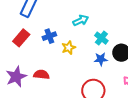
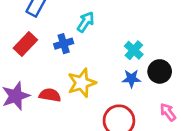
cyan arrow: (81, 20) -> (86, 22), moved, turned -35
yellow star: (69, 48) -> (82, 83), moved, size x1.5

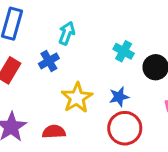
blue star: (131, 79) -> (119, 97), moved
red semicircle: (50, 95) -> (54, 132), moved

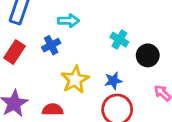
cyan arrow: (67, 33) -> (68, 21), turned 66

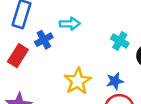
blue cross: (51, 45) -> (44, 40), moved

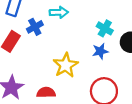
blue star: (115, 81) -> (100, 51), moved

